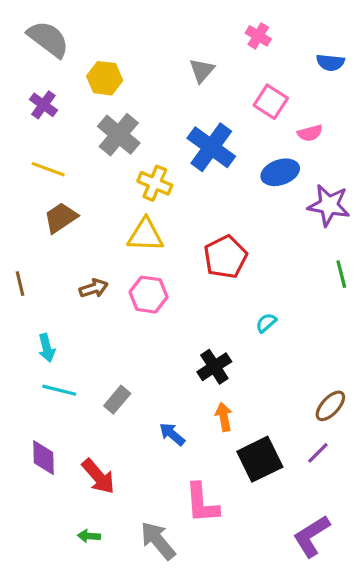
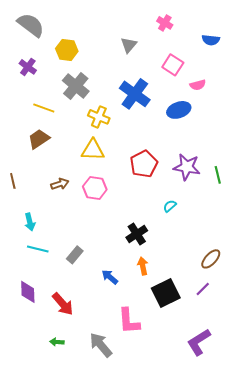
yellow line: (48, 169) -> (44, 108), moved
purple star: (329, 205) -> (187, 167), moved

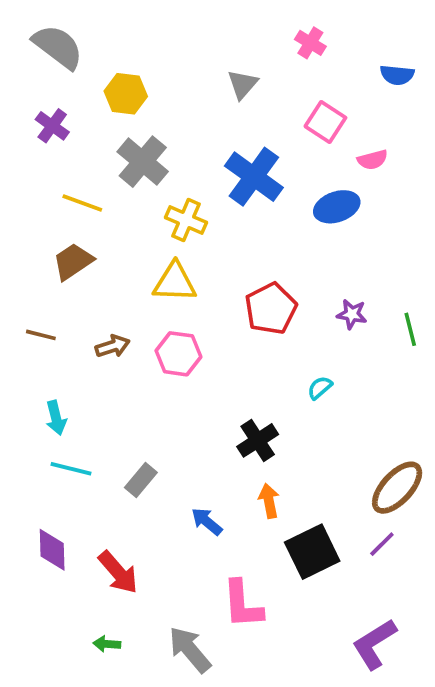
purple star: (187, 167) -> (352, 314), size x0.6
brown line: (13, 181) -> (41, 335), moved, turned -63
brown ellipse: (211, 259) -> (397, 488), size x1.4

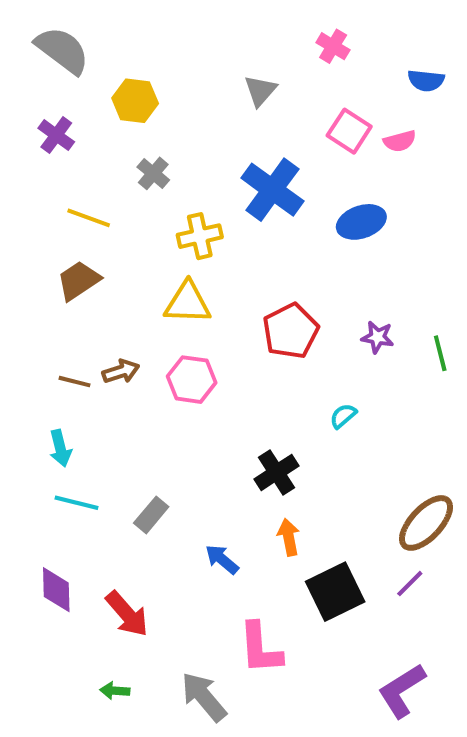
pink semicircle: (373, 160) -> (400, 141), moved
gray cross: (143, 162) -> (153, 173), size x0.6
yellow cross: (186, 220) -> (200, 236), turned -36
brown line: (41, 335) -> (74, 382), moved

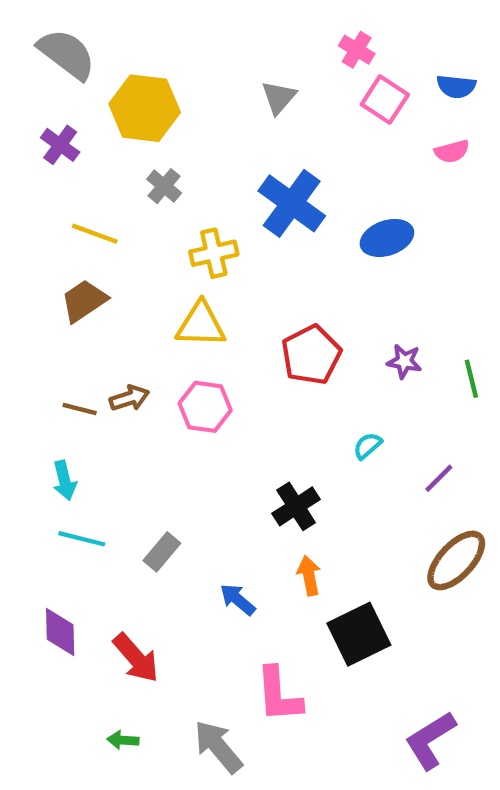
yellow hexagon: (135, 101) -> (145, 108), size x1.4
pink square: (349, 131) -> (385, 99), moved
pink semicircle: (400, 141) -> (452, 151), moved
purple line: (410, 584) -> (439, 478), moved

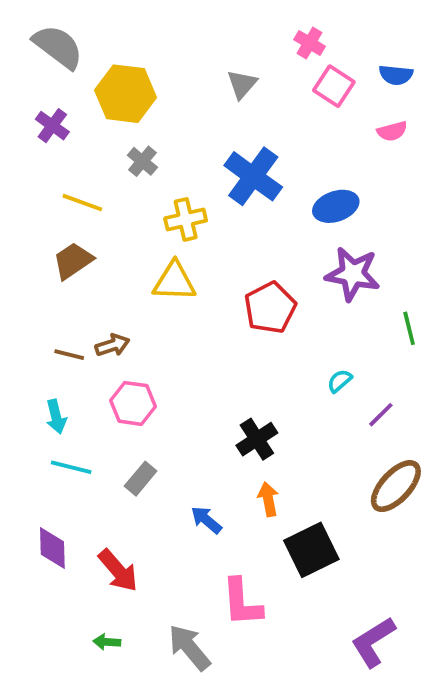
purple star: (404, 361) -> (353, 274), moved, size x1.8
pink hexagon: (205, 407) -> (133, 403), moved
cyan semicircle: (367, 446) -> (340, 381), moved

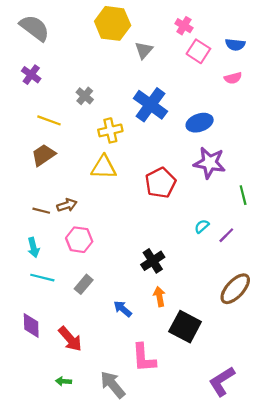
yellow hexagon: (126, 94) -> (113, 23), moved
purple line: (381, 415) -> (226, 235), moved
black square: (311, 550) -> (185, 327), turned -36

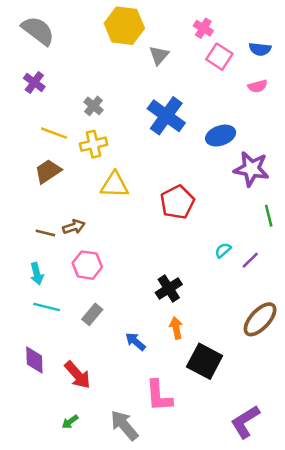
yellow cross: (110, 130) -> (94, 144), moved
purple star: (210, 163) -> (251, 169), moved
green arrow: (64, 381) -> (70, 422), turned -40

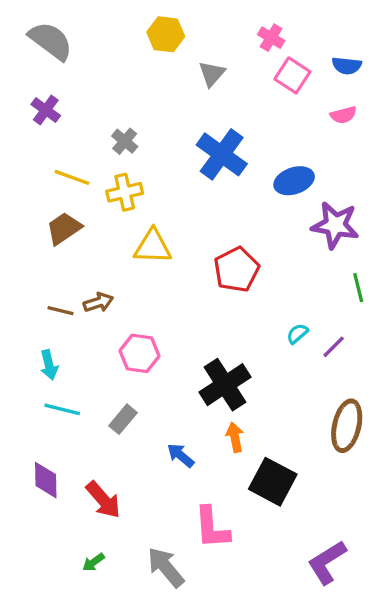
yellow hexagon: (124, 26) -> (166, 34), size x0.7
pink hexagon: (87, 265) -> (139, 353), moved
black cross: (169, 288) -> (225, 385), size x1.4
brown ellipse: (260, 319) -> (347, 426), turned -30

